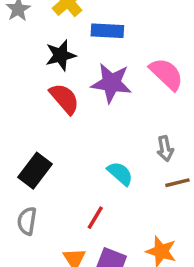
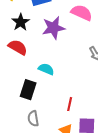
red semicircle: (64, 99) -> (18, 47), moved
cyan semicircle: (120, 174) -> (46, 69), moved

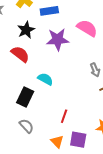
gray semicircle: (33, 119) -> (26, 126), turned 140

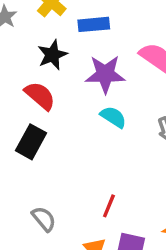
cyan semicircle: (45, 79) -> (113, 117), moved
black rectangle: (25, 97) -> (31, 142), moved

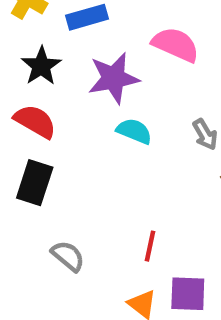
gray semicircle: (44, 219) -> (68, 256), moved

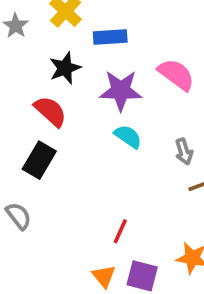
gray semicircle: (68, 256) -> (19, 216), moved

